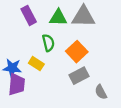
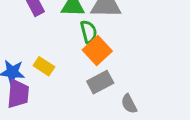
green semicircle: (48, 43) -> (89, 32), moved

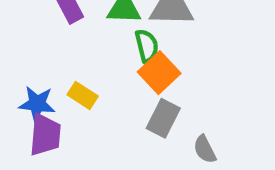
gray rectangle: (100, 82) -> (163, 118), turned -35

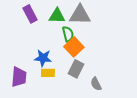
yellow rectangle: (83, 95) -> (48, 73), moved, turned -32
blue star: (37, 104) -> (43, 58), moved

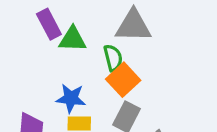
green triangle: (57, 16) -> (73, 39), moved

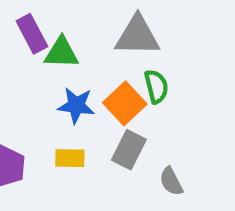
green semicircle: (113, 58) -> (156, 86), moved
blue star: (71, 98) -> (76, 105), moved

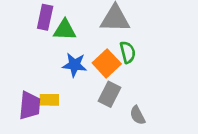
purple rectangle: (32, 34) -> (45, 17), turned 40
yellow rectangle: (70, 158) -> (49, 100), moved

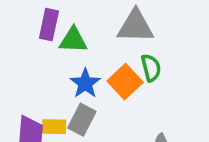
blue star: (74, 65) -> (85, 83), turned 30
gray rectangle: (109, 94) -> (82, 120), moved

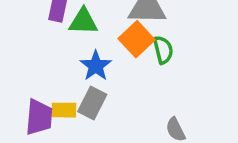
orange square: (125, 82) -> (136, 39), moved

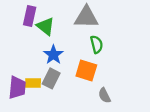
green triangle: (83, 21) -> (46, 26), turned 36
orange square: (136, 39) -> (86, 70), moved, turned -30

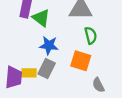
blue star: (53, 55) -> (49, 45), turned -30

